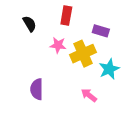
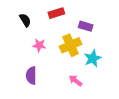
red rectangle: (66, 15) -> (56, 13), turned 63
pink star: (58, 45) -> (39, 45), moved

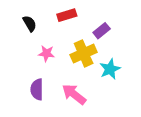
purple rectangle: (86, 26) -> (102, 31), turned -56
pink arrow: (76, 81) -> (74, 94), moved, size x1.5

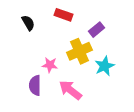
red rectangle: (67, 15) -> (64, 15), turned 36
pink star: (46, 53) -> (50, 65), moved

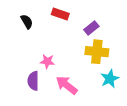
yellow cross: (79, 51) -> (97, 52), moved, turned 30
cyan star: (105, 66) -> (110, 79), moved

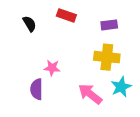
purple rectangle: (91, 28) -> (109, 25), moved, turned 32
pink arrow: (67, 85) -> (90, 94), moved

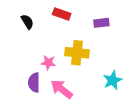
yellow cross: (107, 57) -> (77, 53), moved
pink arrow: (90, 94) -> (62, 89), moved

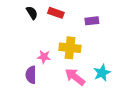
black semicircle: (27, 22) -> (32, 13), moved
pink arrow: (62, 89) -> (75, 77), moved

